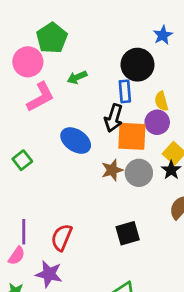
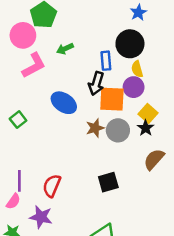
black circle: (137, 65) -> (130, 44), moved

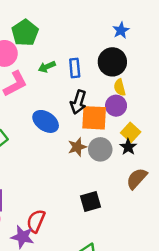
blue rectangle: (106, 61) -> (75, 68), moved
red semicircle: (52, 186) -> (36, 221), moved

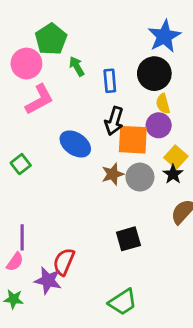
blue star: (121, 30) -> (164, 36), size x1.6
green arrow: (47, 67) -> (77, 66), moved, turned 84

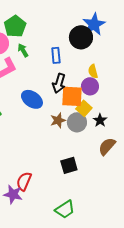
green arrow: (77, 66) -> (23, 50), moved
black circle: (154, 74) -> (81, 37), moved
yellow square: (176, 157) -> (84, 108), moved

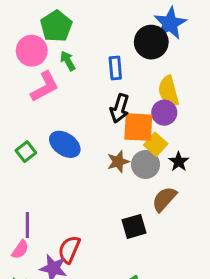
yellow semicircle: (93, 71) -> (169, 91), size x1.5
blue ellipse: (32, 99) -> (65, 144), moved
brown semicircle: (107, 146) -> (164, 199), moved

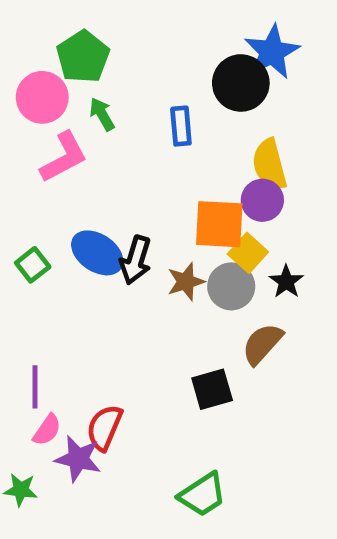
black arrow: (120, 108) -> (136, 260), moved
pink semicircle: (20, 249) -> (47, 430), moved

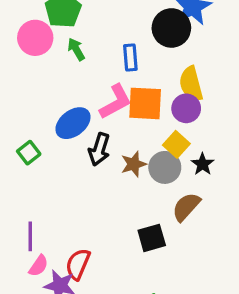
pink L-shape: (64, 157) -> (116, 102), moved
orange square: (219, 224) -> (145, 103), moved
blue ellipse: (97, 253) -> (73, 123), moved, turned -72

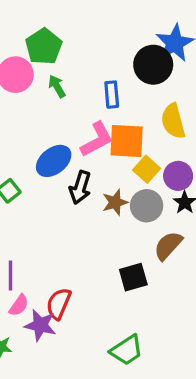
purple circle: (186, 108) -> (178, 176), moved
yellow square: (176, 144) -> (147, 169), moved

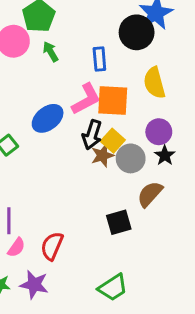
yellow square: (147, 169) -> (113, 141), moved
black arrow: (80, 187) -> (92, 135), moved
purple star: (40, 325) -> (34, 285), moved

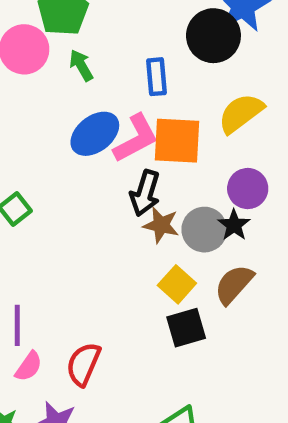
yellow semicircle: (154, 83) -> (241, 113), turned 68
blue ellipse: (48, 118) -> (95, 134), moved
yellow square: (113, 141) -> (177, 284), moved
brown star: (102, 155) -> (161, 225), turned 30
black star: (165, 155) -> (234, 225), moved

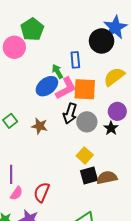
green arrow: (81, 65) -> (57, 71), moved
brown star: (161, 225) -> (40, 126), moved
gray circle: (204, 230) -> (87, 122), moved
brown semicircle: (234, 284) -> (107, 178), moved, turned 36

